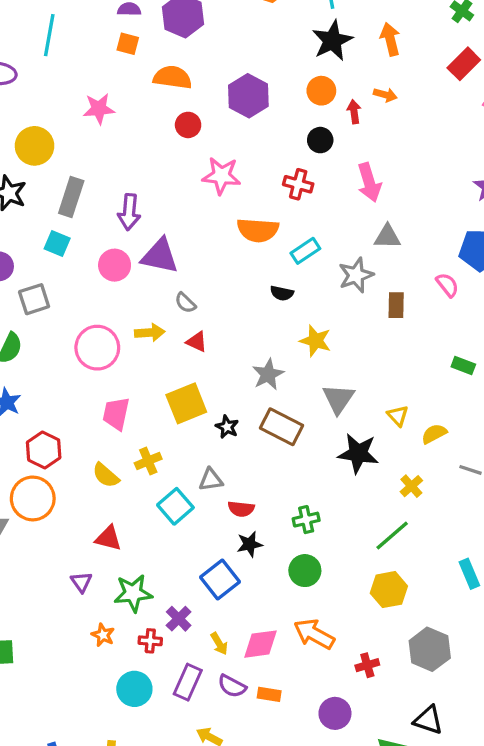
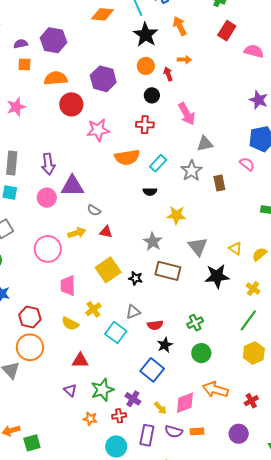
red circle: (188, 125) -> (71, 104), size x1.5

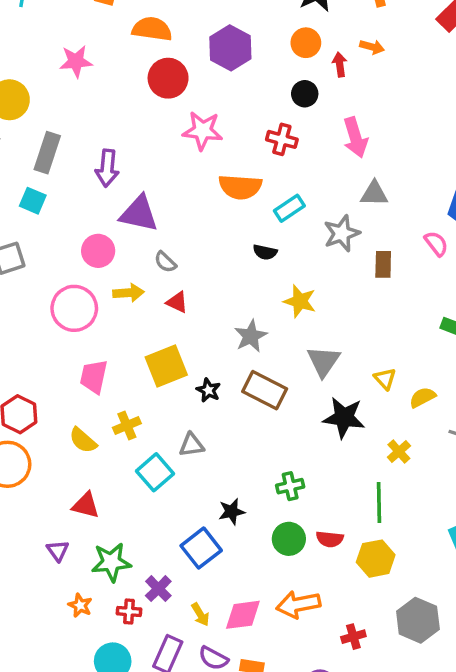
pink circle: (47, 198) -> (98, 251), moved
green line: (248, 320) -> (379, 503), turned -50
red semicircle: (155, 325) -> (330, 539), moved
orange arrow: (215, 389) -> (298, 604), turned -40

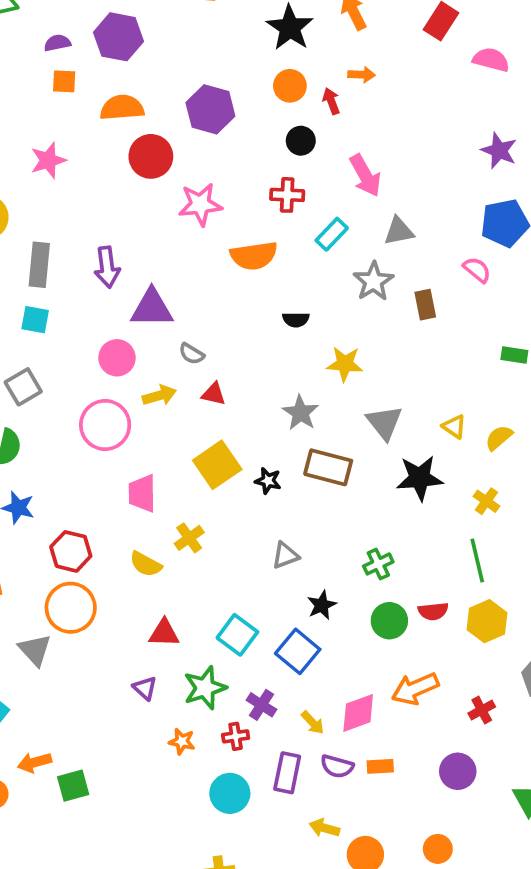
cyan rectangle: (289, 208) -> (332, 234), moved
gray triangle: (192, 445) -> (285, 555), moved
cyan square: (155, 472) -> (237, 635), moved

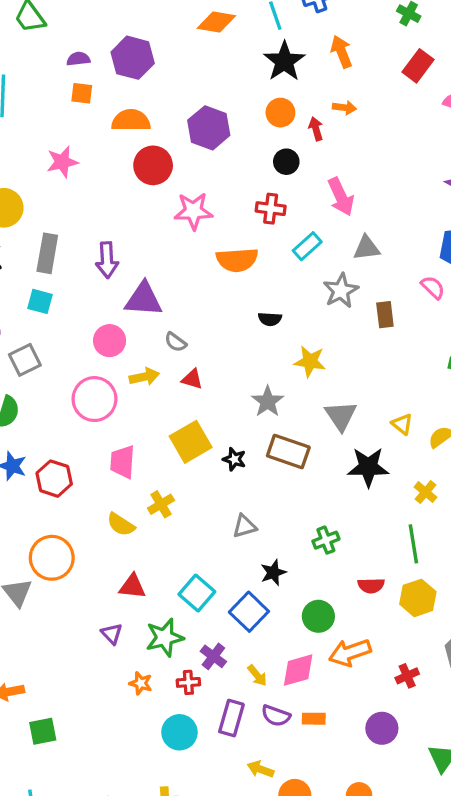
red hexagon: (71, 551) -> (54, 479), moved
green circle: (389, 621) -> (318, 616), moved
green square: (73, 786) -> (43, 731), moved

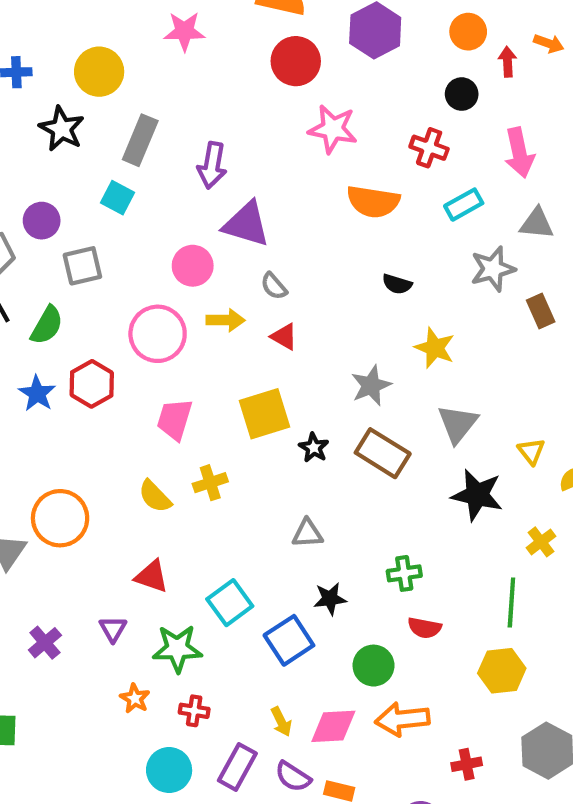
brown rectangle: (385, 315) -> (541, 311), turned -30
red hexagon: (54, 479) -> (92, 384), moved
red semicircle: (371, 586) -> (425, 628), moved
purple cross: (213, 656) -> (45, 643), moved

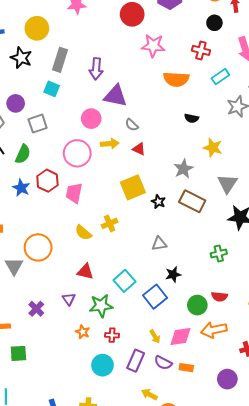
pink trapezoid: (175, 419) -> (74, 193), moved
green cross: (404, 573) -> (219, 254), moved
red semicircle: (425, 628) -> (219, 297), moved

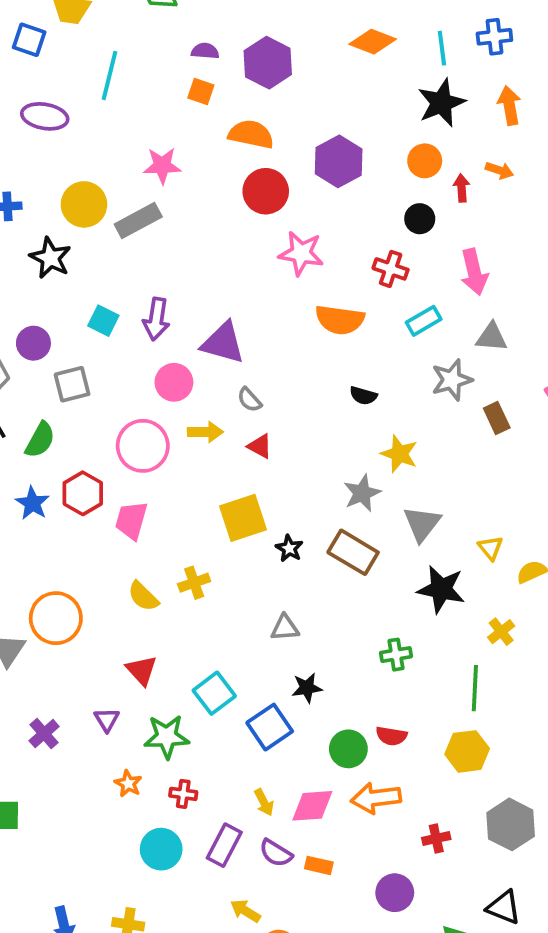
gray rectangle: (60, 60) -> (138, 221), moved, turned 40
purple arrow: (96, 69) -> (156, 319), moved
gray star: (183, 169) -> (362, 493), moved
red triangle: (85, 272) -> (142, 670), turned 30

